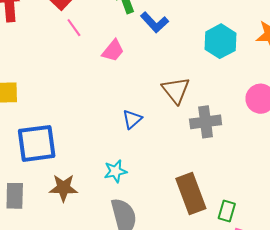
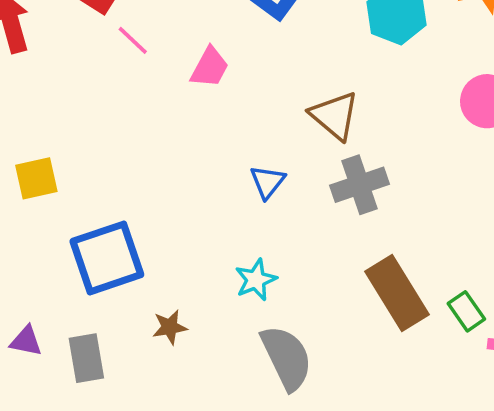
gray cross: (206, 122) -> (359, 185), moved
brown star: (63, 188) -> (170, 327), size x0.7
green rectangle: (227, 211) -> (466, 311), turned -40

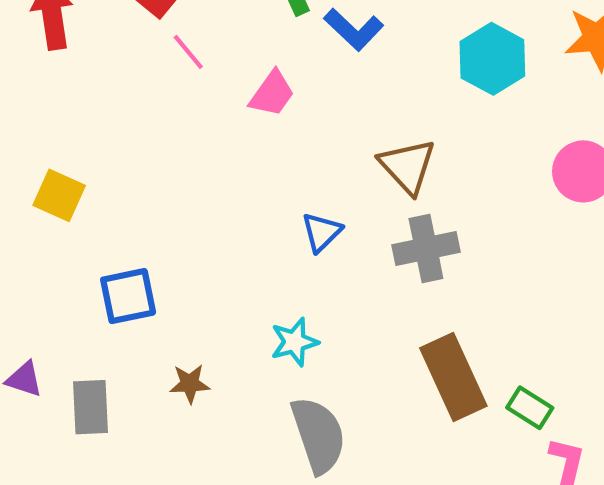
yellow square: (36, 178) -> (59, 195), turned 30
blue square: (107, 258) -> (128, 296), size x0.7
green rectangle: (466, 311) -> (530, 408), turned -30

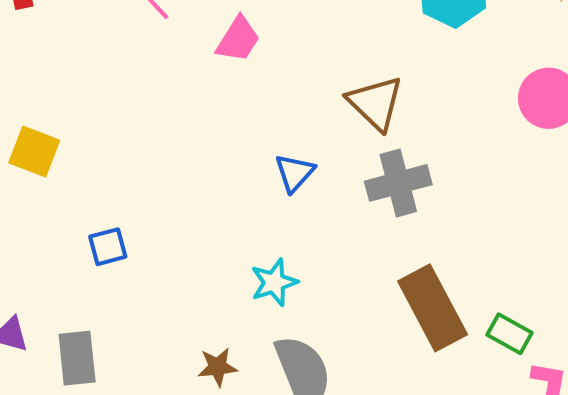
blue square: (128, 296) -> (108, 247), size x0.7
brown star: (190, 384) -> (217, 367), moved

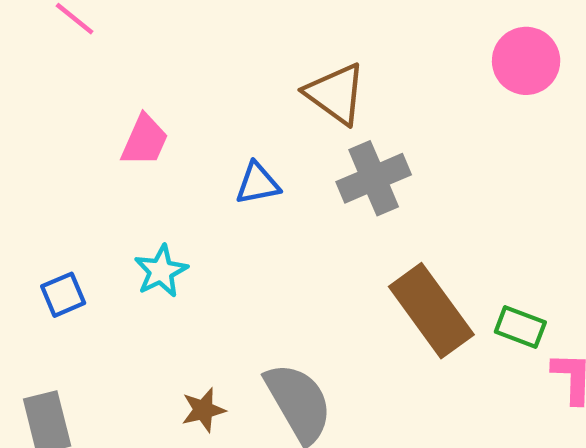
pink trapezoid: (238, 39) -> (145, 140), moved
blue triangle: (295, 173) -> (258, 184), turned 45
cyan star: (274, 282) -> (161, 271), moved

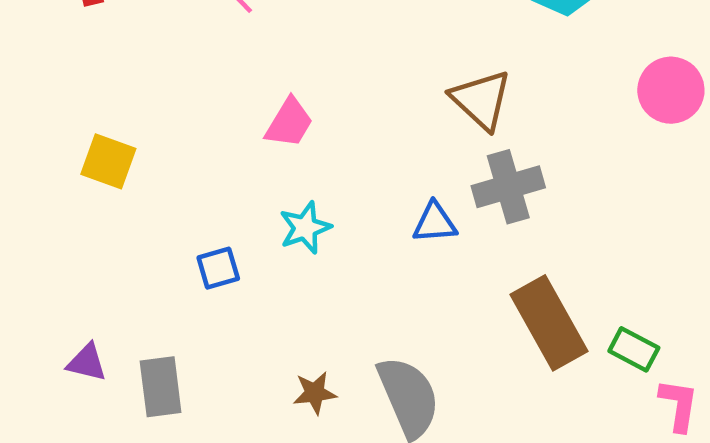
blue triangle: (258, 184) -> (435, 223), moved
cyan star: (161, 271) -> (305, 228), moved
blue square: (63, 295) -> (218, 268), moved

